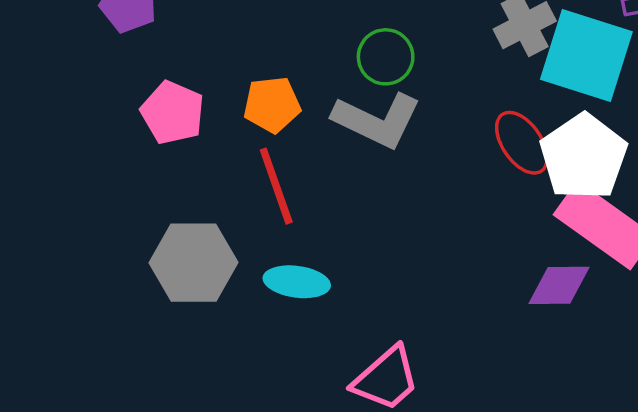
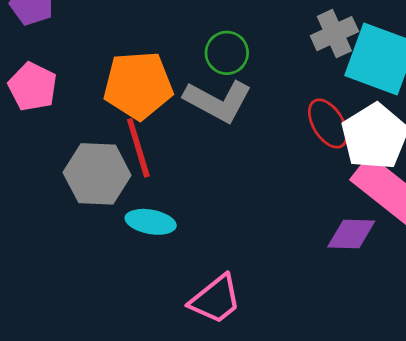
orange pentagon: (272, 105) -> (138, 85), size x1.6
pink pentagon: (173, 113) -> (33, 87), moved
gray hexagon: (193, 263) -> (97, 174), moved

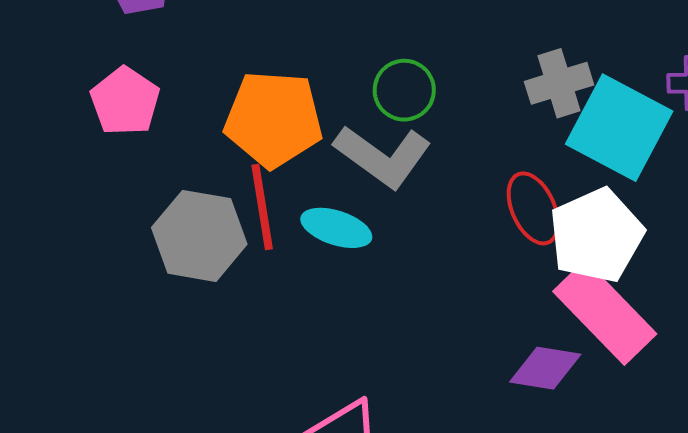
cyan ellipse: (151, 222) -> (336, 228), moved

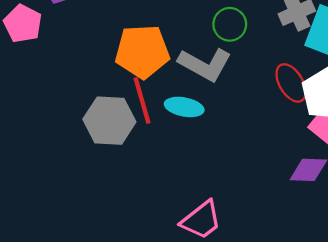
green circle: (404, 90) -> (230, 24), moved
pink pentagon: (125, 101) -> (23, 24), moved

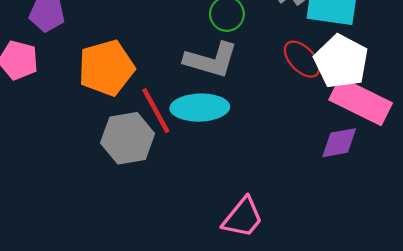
orange pentagon: (142, 51) -> (106, 68), moved
cyan ellipse: (184, 107) -> (200, 108), size x1.4

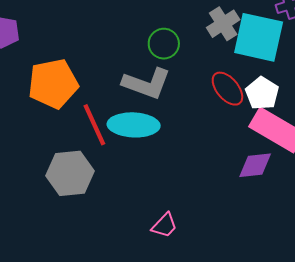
white pentagon: (341, 61) -> (262, 93), size x0.7
gray hexagon: (128, 138) -> (70, 173), moved
pink trapezoid: (243, 218) -> (165, 225), size x0.7

